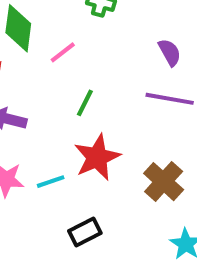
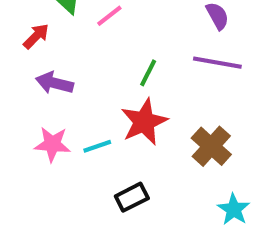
green line: (85, 103) -> (148, 73), moved

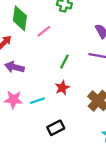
red star: (144, 122) -> (62, 88), size x0.6

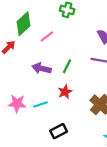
green diamond: (20, 18) -> (23, 24), turned 40
purple arrow: (14, 67) -> (42, 68), moved

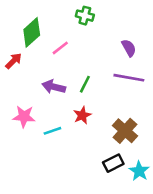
pink star: (17, 103) -> (24, 117), moved
black rectangle: (59, 131) -> (113, 163), moved

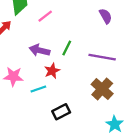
purple line: (129, 78) -> (102, 57), moved
red star: (82, 115) -> (52, 71), moved
black rectangle: (113, 163) -> (61, 112), moved

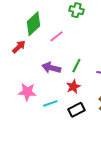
red star: (52, 71) -> (73, 87), moved
black rectangle: (61, 112) -> (76, 110), moved

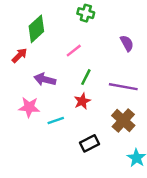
pink line: (57, 36) -> (74, 51), moved
purple arrow: (51, 68) -> (45, 79), moved
black rectangle: (76, 110) -> (89, 143), moved

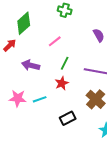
pink star: (29, 107) -> (18, 98), moved

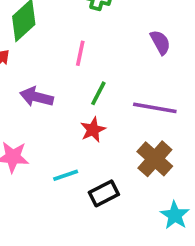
pink line: (55, 41) -> (80, 53), turned -40
cyan line: (40, 99) -> (66, 175), moved

